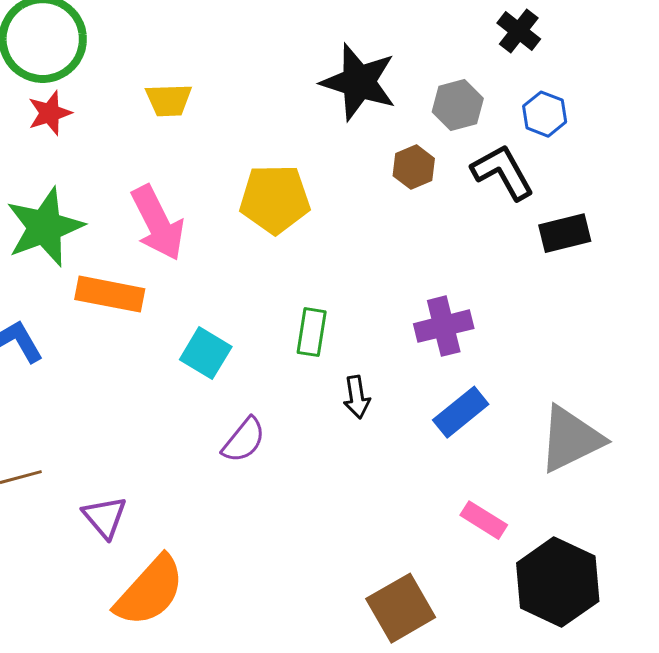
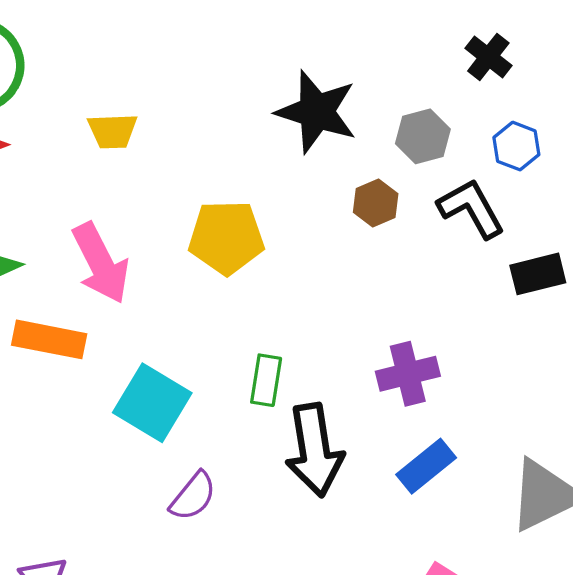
cyan square: (206, 353) -> (152, 403), size x1.4
black arrow: (357, 397) -> (314, 450), size x2.0

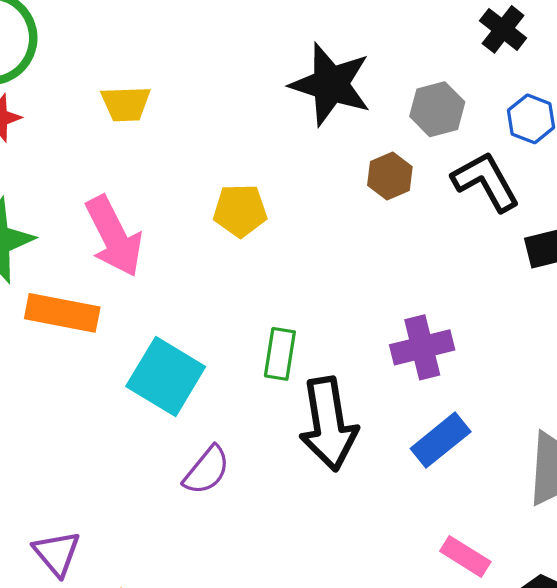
yellow pentagon: (226, 237) -> (240, 211), size x0.7

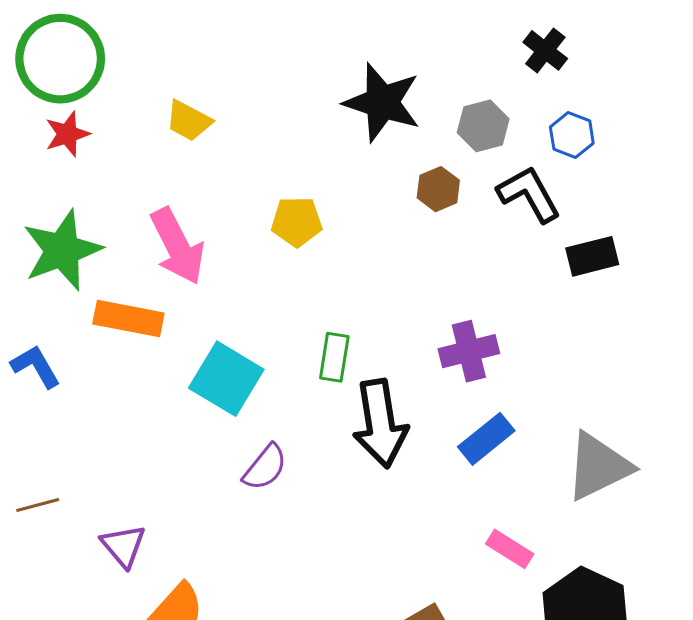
yellow trapezoid: (126, 104) -> (189, 121), turned 30

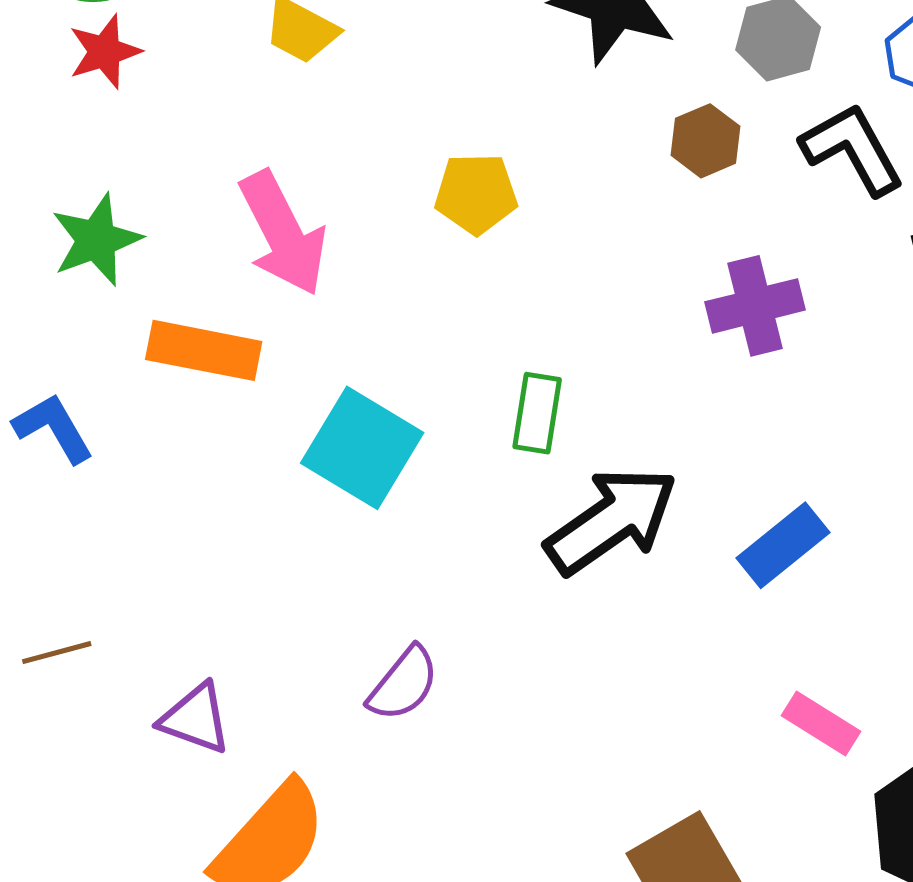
green star: (62, 250) -> (96, 240), size x0.7
purple cross: (469, 351) -> (755, 306), moved
black arrow: (380, 423) -> (611, 521), turned -116
purple semicircle: (265, 467) -> (403, 684), moved
purple triangle: (123, 546) -> (195, 719), turned -30

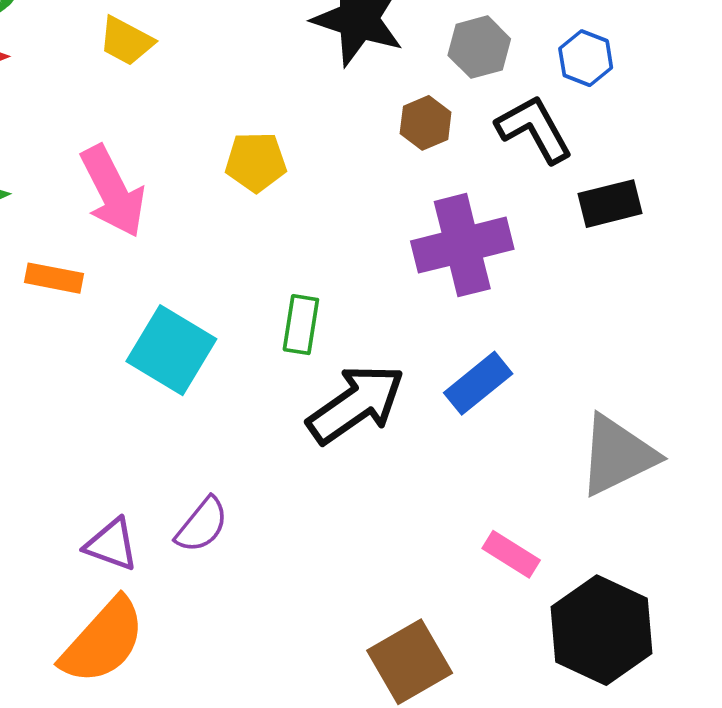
purple cross: (755, 306) -> (462, 245), size x1.4
orange rectangle: (204, 350) -> (54, 278), size x0.7
blue rectangle: (783, 545) -> (478, 383), moved
purple triangle: (195, 719) -> (112, 544), moved

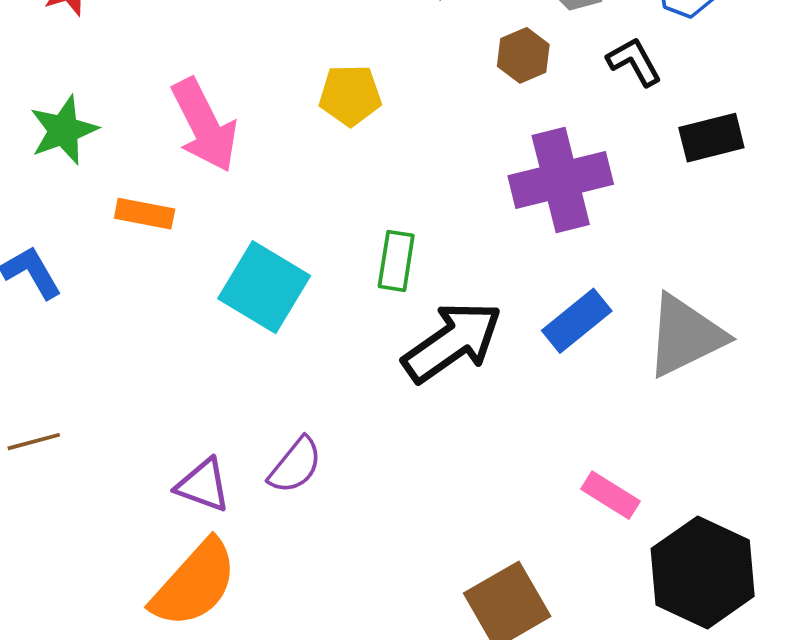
black L-shape: (534, 129) -> (634, 62), size x0.7
gray triangle: (617, 455) -> (685, 336), moved

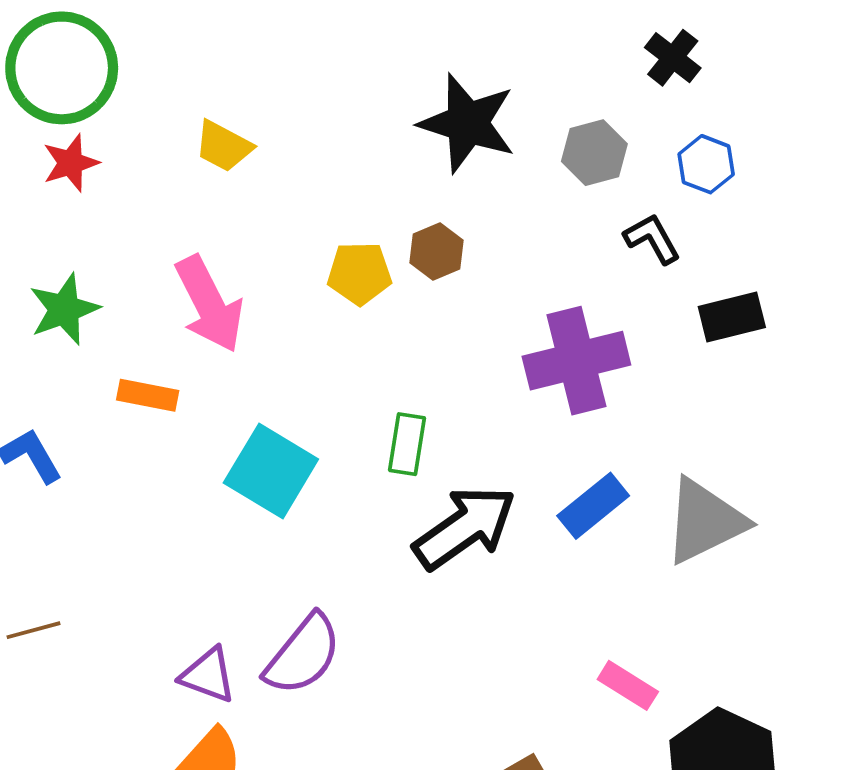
brown hexagon: (523, 55) -> (437, 252), moved
purple semicircle: (295, 465) -> (303, 655), size x1.4

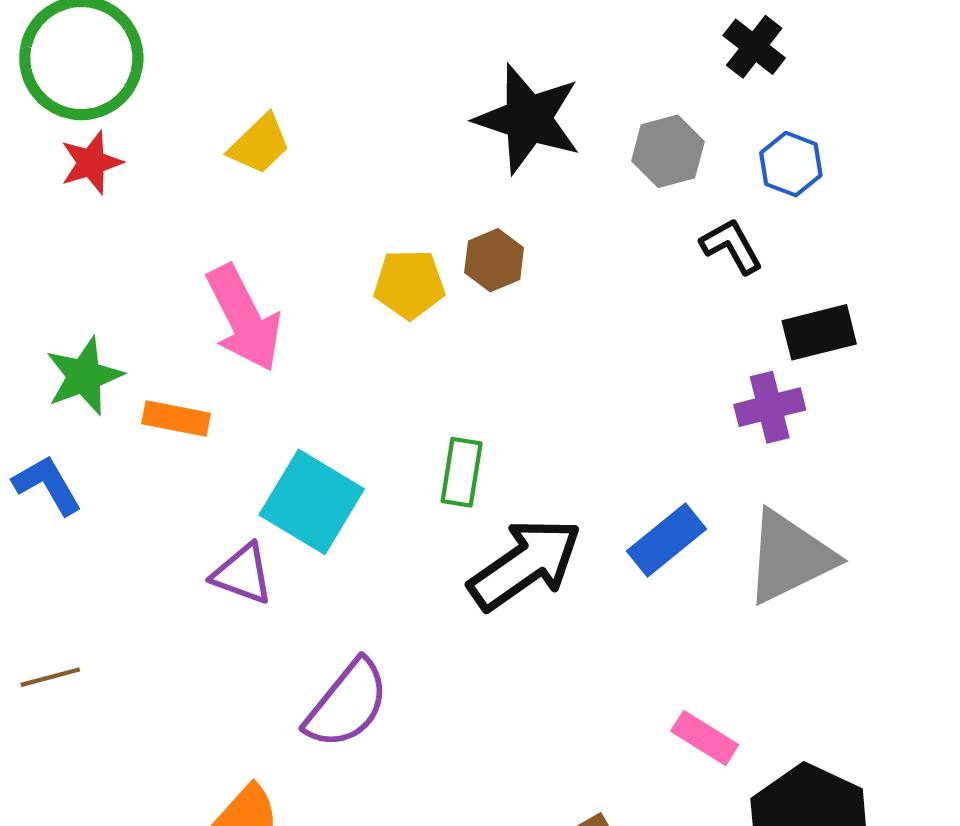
yellow trapezoid: (223, 146) -> (259, 144), turned -72
green star: (64, 309) -> (84, 376), moved
purple cross: (576, 361) -> (770, 407), moved, size x0.6
purple triangle: (208, 675) -> (242, 574), moved

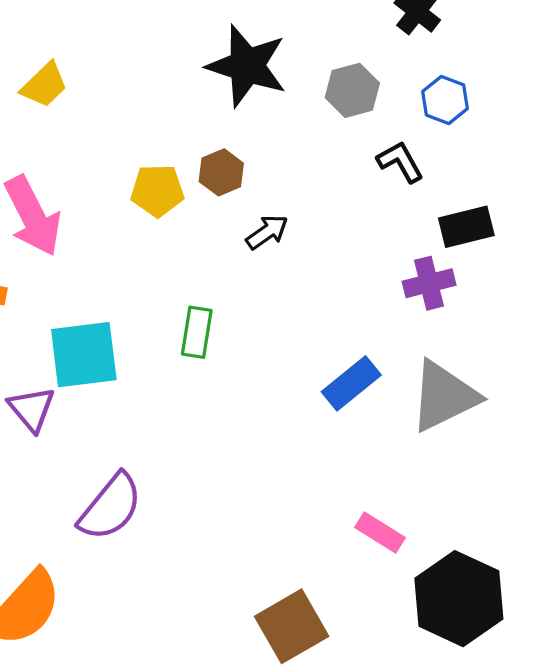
cyan square: (312, 502) -> (84, 355), turned -38
black arrow: (525, 564) -> (267, 232), moved, size x0.5
purple triangle: (242, 574) -> (32, 409), turned 30

